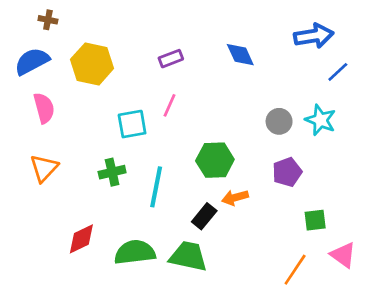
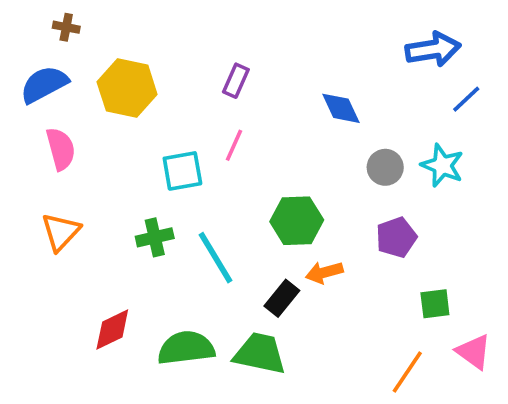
blue diamond: (240, 55) -> (341, 108), moved
purple rectangle: (171, 59) -> (236, 81), turned -45
cyan line: (156, 187) -> (216, 258), turned -42

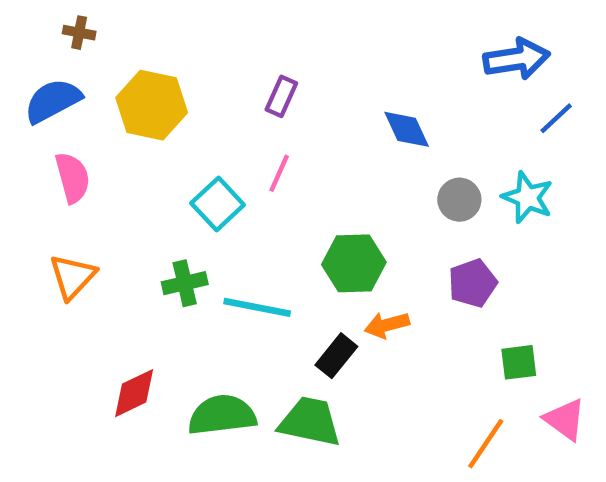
cyan square: (182, 171) -> (218, 204), turned -33
cyan line: (216, 258) -> (257, 307), turned -48

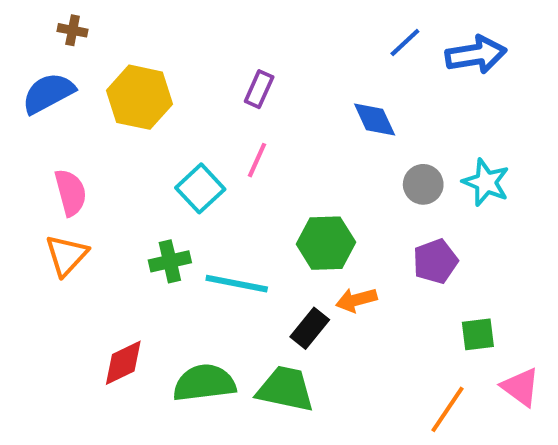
blue line: (556, 118) -> (405, 42), moved
pink semicircle: (73, 178) -> (71, 192), moved

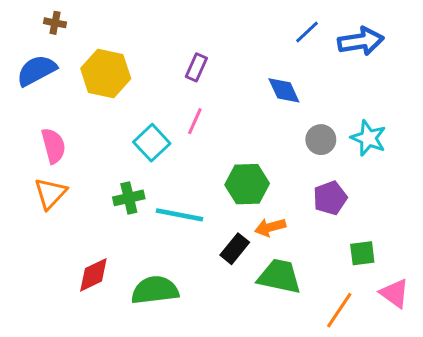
green trapezoid: (285, 389) -> (279, 276), moved

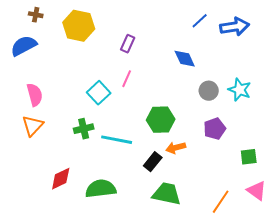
yellow hexagon: (106, 74) -> (79, 26), moved
green square: (362, 253) -> (249, 157), moved
green trapezoid: (279, 276) -> (167, 194), moved

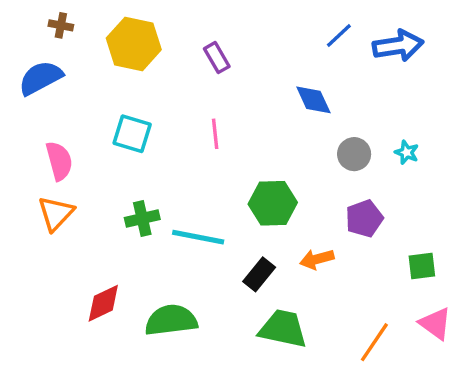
purple rectangle: (128, 44) -> (217, 58), moved, turned -54
pink line: (127, 79) -> (215, 134), turned -30
cyan star: (240, 90) -> (407, 152), size x0.6
cyan square: (99, 93) -> (132, 134), moved, turned -30
orange arrow: (176, 148) -> (317, 259), moved

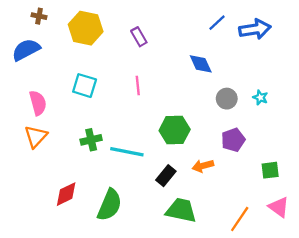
green semicircle: (171, 320) -> (110, 205), turned 120

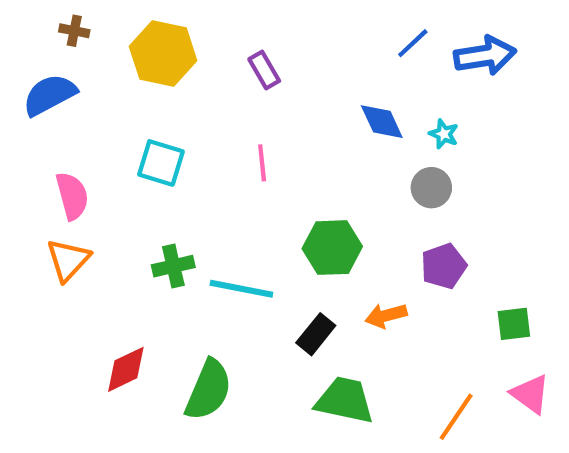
cyan star: (260, 97) -> (444, 134), moved

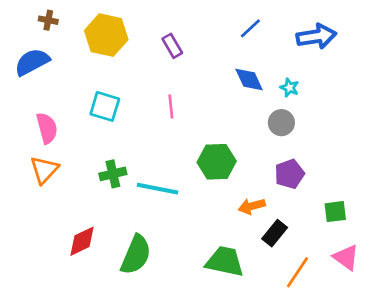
blue line: (413, 43) -> (250, 28), moved
black rectangle: (316, 334) -> (275, 233), moved

